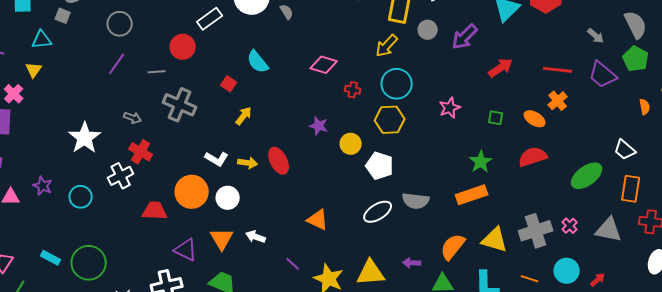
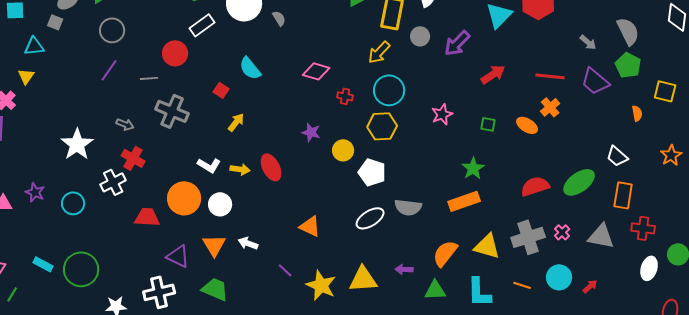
red semicircle: (533, 157) -> (535, 186), moved

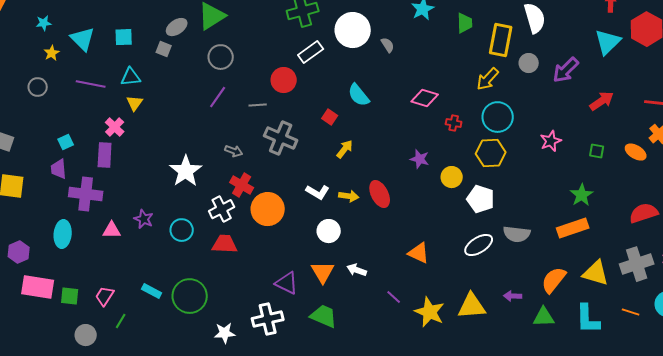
cyan triangle: (34, 46) -> (131, 77), moved
orange circle: (184, 198) -> (268, 209), moved
red trapezoid: (147, 217) -> (225, 244), moved

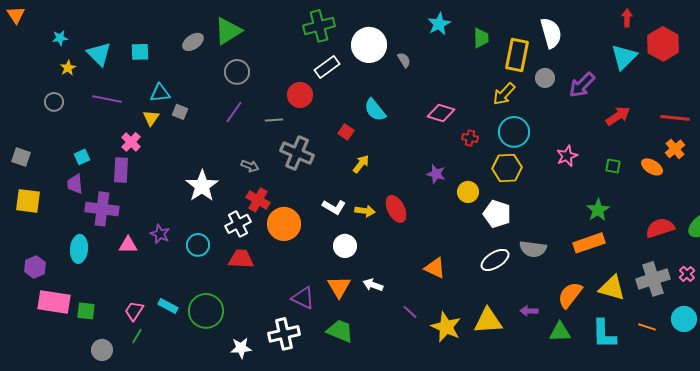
gray square: (164, 49) -> (180, 112), moved
cyan triangle: (131, 77) -> (160, 93), moved
pink trapezoid: (105, 296) -> (134, 311), moved

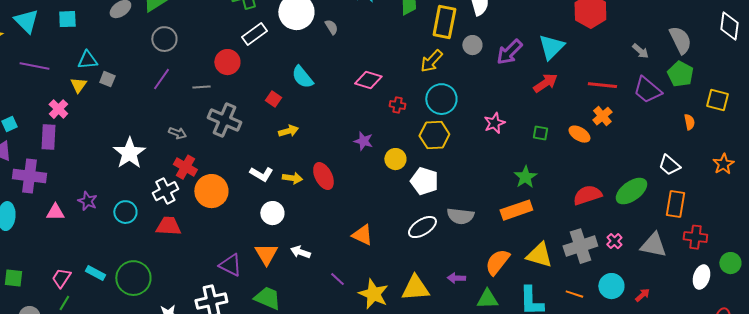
cyan triangle: (624, 57) -> (551, 47), moved
yellow arrow: (361, 164) -> (288, 131), turned 36

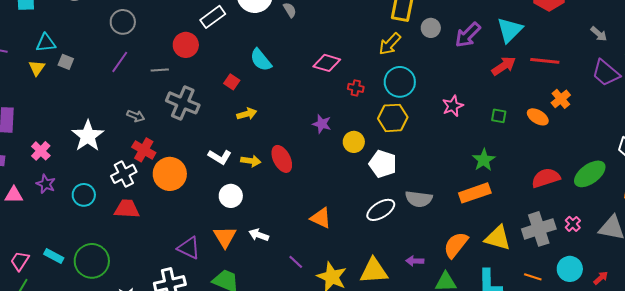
red line: (602, 85) -> (545, 61), moved
pink cross: (58, 109) -> (41, 151), moved

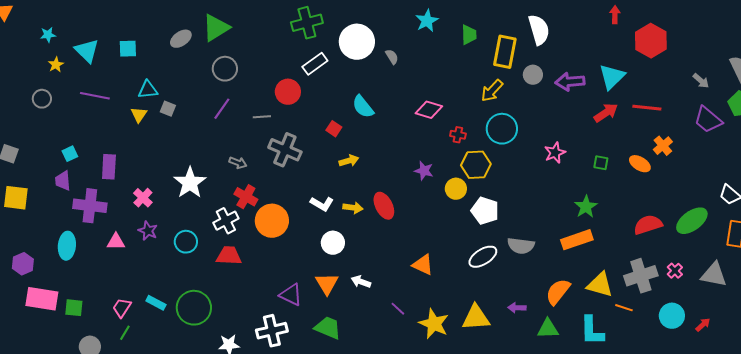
purple arrow: (468, 35) -> (570, 82), turned 40
yellow hexagon: (393, 118) -> (476, 165), moved
orange line: (533, 277) -> (624, 308), moved

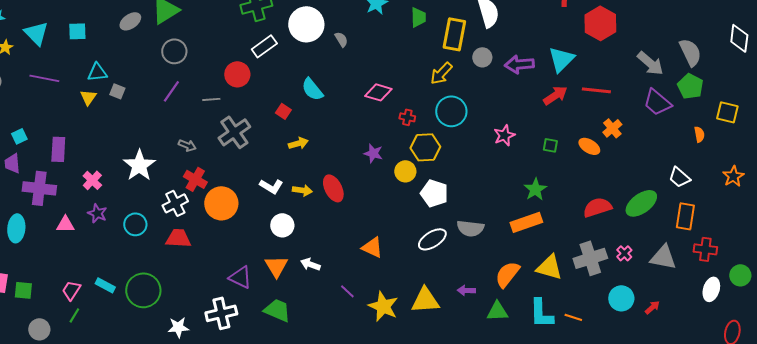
gray arrow: (701, 81) -> (650, 63), size x1.6
gray cross: (285, 150) -> (234, 132), turned 32
orange line: (624, 308) -> (573, 317), moved

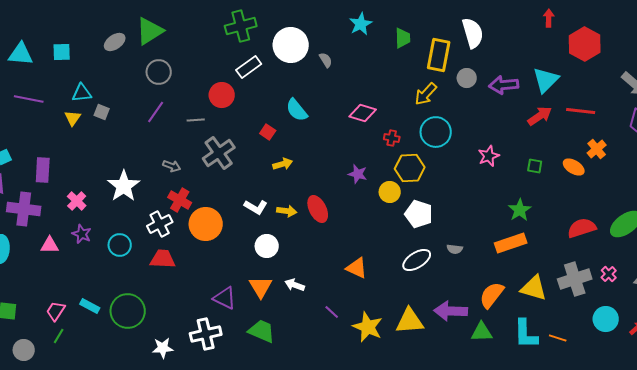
cyan triangle: (36, 33) -> (21, 54), turned -40
gray semicircle: (470, 228) -> (455, 249), size x0.6
purple arrow: (466, 290) -> (451, 311), size x1.8

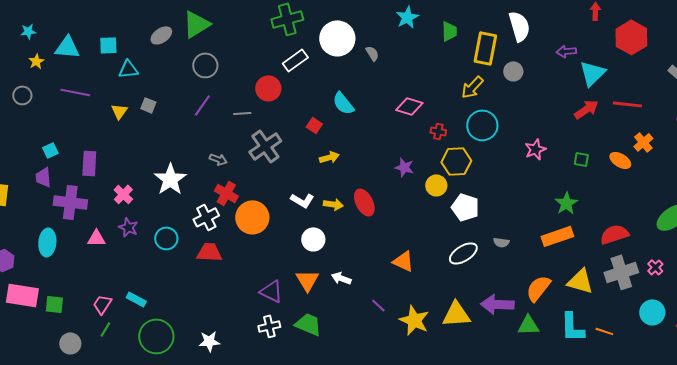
purple arrow: (504, 85) -> (566, 51), moved, size x0.7
cyan triangle: (82, 93) -> (128, 69), moved
red semicircle: (582, 228) -> (614, 234), moved
green circle: (128, 311) -> (156, 336), moved
white cross: (206, 334) -> (269, 326), moved, size x0.7

